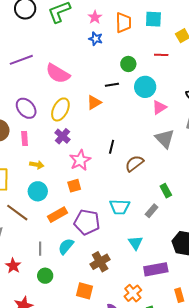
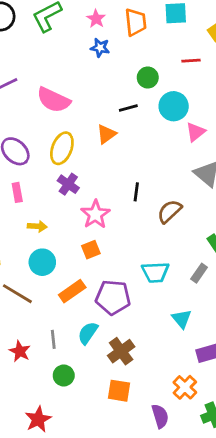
brown cross: (100, 262) -> (121, 351), moved
red star: (13, 266) -> (20, 351), moved

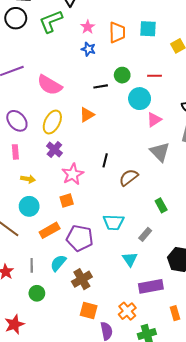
red line: (191, 61) -> (154, 76), moved
black line: (128, 108) -> (101, 86), moved
gray rectangle: (199, 273) -> (145, 234), moved
orange square: (119, 391) -> (89, 311), moved

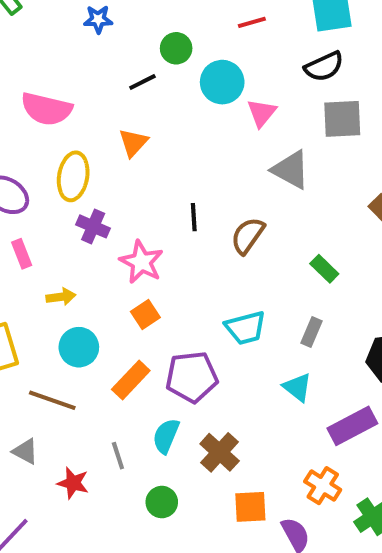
red line: (154, 76) -> (252, 22), moved
green circle: (37, 293) -> (162, 502), moved

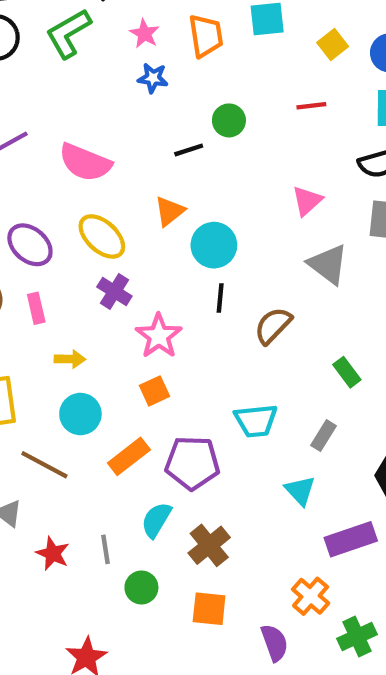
cyan circle: (222, 82) -> (214, 245), moved
yellow ellipse: (73, 176) -> (102, 236), turned -66
gray line: (118, 456) -> (106, 549), moved
orange square: (250, 507) -> (209, 609), moved

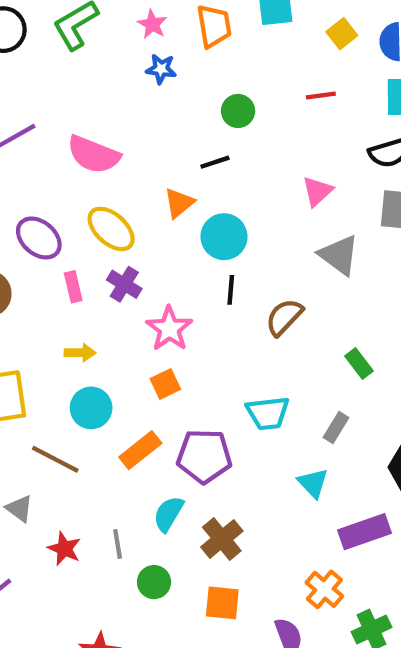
black line: (189, 150) -> (215, 162), moved
pink rectangle: (36, 308) -> (73, 287), moved

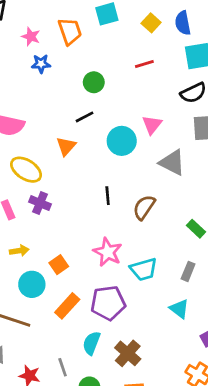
cyan circle: (224, 237) -> (122, 141), moved
pink star: (169, 329) -> (108, 252), moved
orange square: (165, 384) -> (59, 265), moved

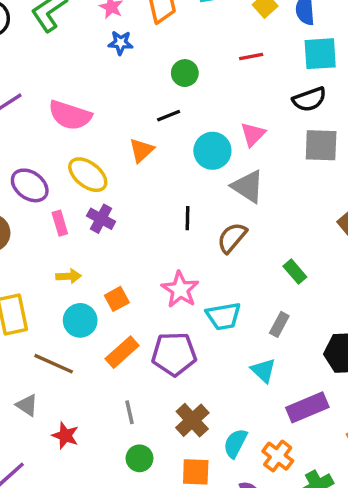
gray triangle: (172, 163) -> (248, 186), moved
cyan semicircle: (91, 343) -> (235, 443), moved
gray line: (63, 367) -> (129, 412), moved

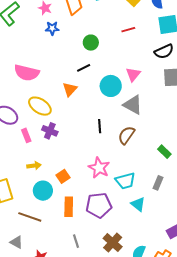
orange rectangle: (122, 352) -> (69, 207), turned -42
cyan triangle: (263, 371) -> (138, 204), moved

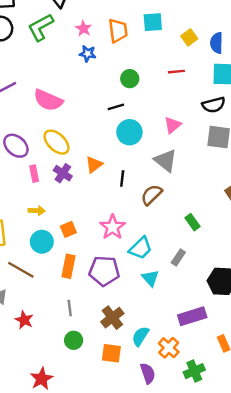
cyan circle: (111, 86) -> (129, 132), moved
orange triangle: (70, 89) -> (94, 165), moved
cyan trapezoid: (125, 181) -> (141, 248), turned -40

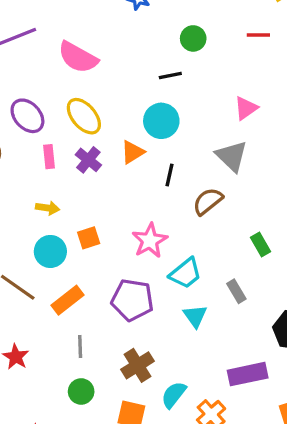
cyan circle: (129, 132) -> (161, 121), moved
gray rectangle: (178, 257) -> (236, 291), turned -70
orange rectangle: (69, 266) -> (68, 300), moved, turned 35

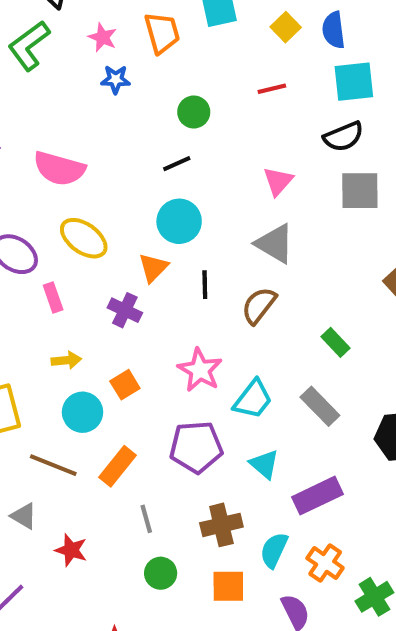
purple cross: (88, 160) -> (125, 310), moved
gray rectangle: (236, 291) -> (320, 406), size x1.4
cyan triangle: (195, 316) -> (264, 464), moved
brown cross: (138, 365) -> (221, 525), turned 32
purple rectangle: (248, 374) -> (317, 496), moved

